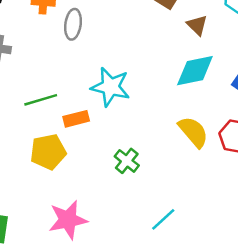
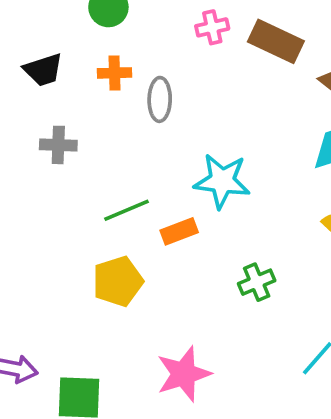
yellow pentagon: (48, 152) -> (118, 281), moved
green cross: (127, 161) -> (257, 282), turned 35

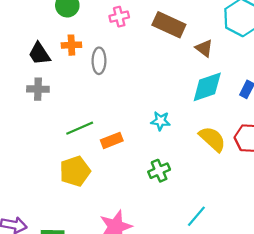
pink cross: (212, 27) -> (119, 17), moved
black trapezoid: (43, 70) -> (39, 54), moved, turned 75
cyan star: (222, 181) -> (160, 121), moved, size x0.6

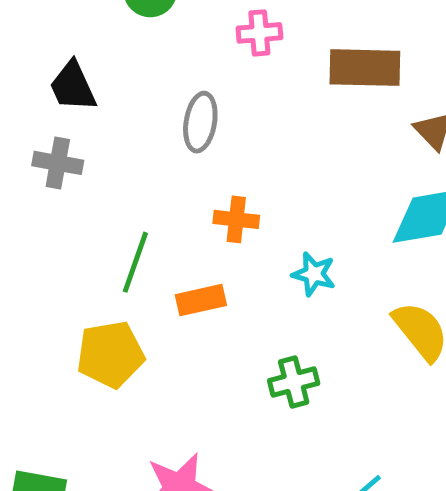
brown rectangle: (169, 25) -> (365, 68), turned -32
orange cross: (71, 45) -> (236, 219), moved
green line: (80, 128) -> (135, 262), turned -56

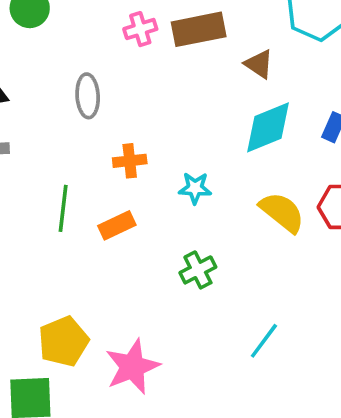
pink cross: (259, 33) -> (140, 29), moved
yellow pentagon: (110, 354) -> (64, 341), moved

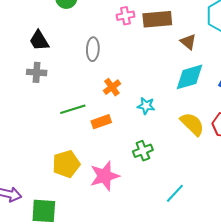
orange cross: (130, 161) -> (112, 87), turned -36
green line: (63, 208) -> (73, 109), turned 60
yellow pentagon: (64, 341) -> (66, 164), moved
pink star: (132, 367) -> (105, 176), moved

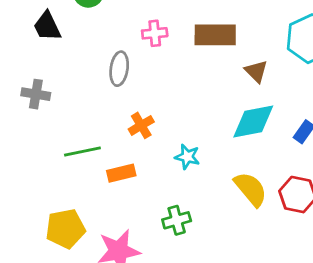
pink cross: (125, 16) -> (155, 33), moved
black trapezoid: (39, 41) -> (47, 26), moved

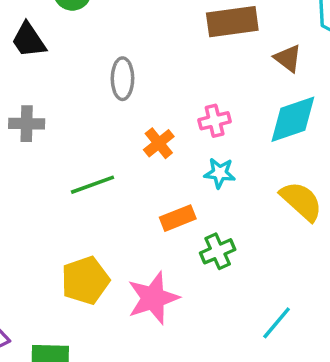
pink cross: (155, 33) -> (215, 121), moved
orange rectangle: (121, 173) -> (178, 218), moved

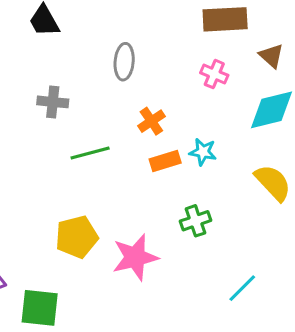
pink cross: (215, 121) -> (214, 74), moved, turned 32
gray cross: (27, 124) -> (53, 102), moved
orange rectangle: (178, 218) -> (165, 161), moved

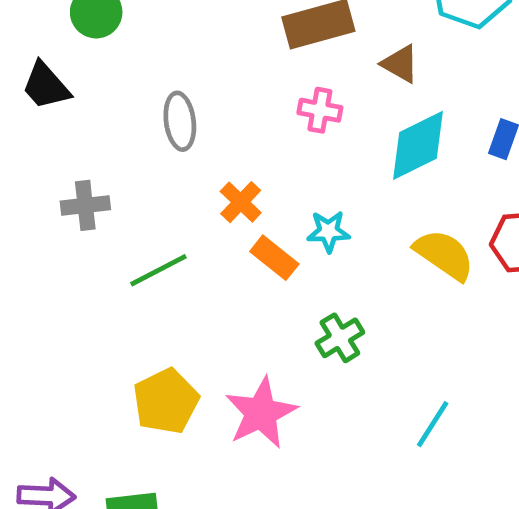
orange rectangle: (165, 161) -> (274, 258), turned 68

